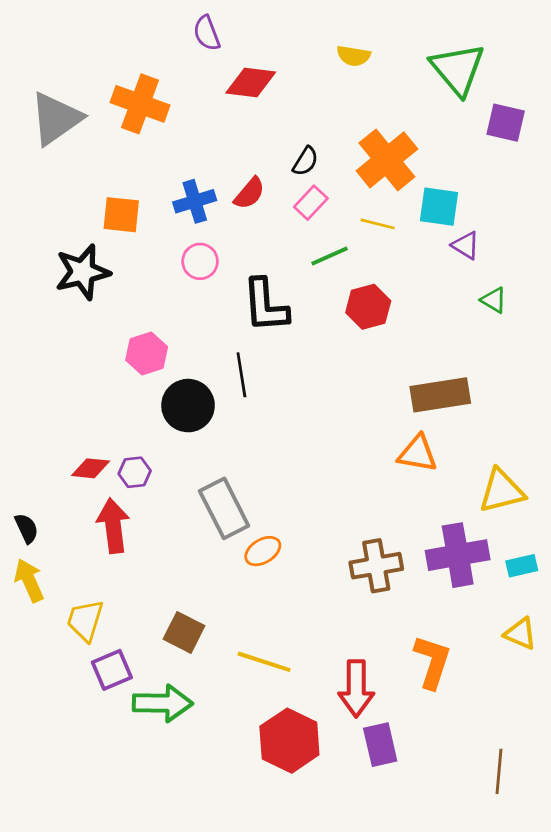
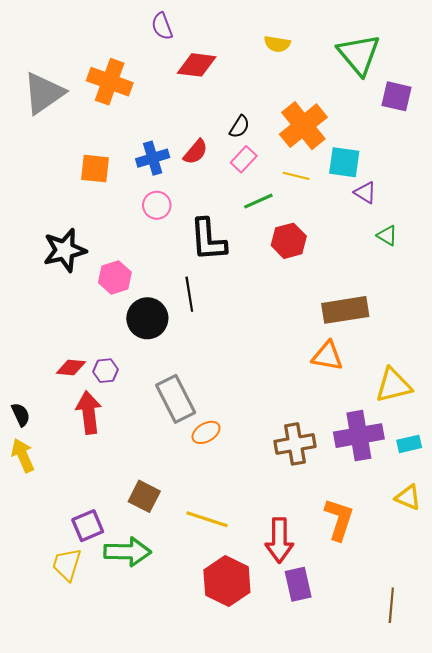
black star: (83, 272) -> (65, 250), moved
yellow trapezoid: (85, 620) -> (67, 564), moved

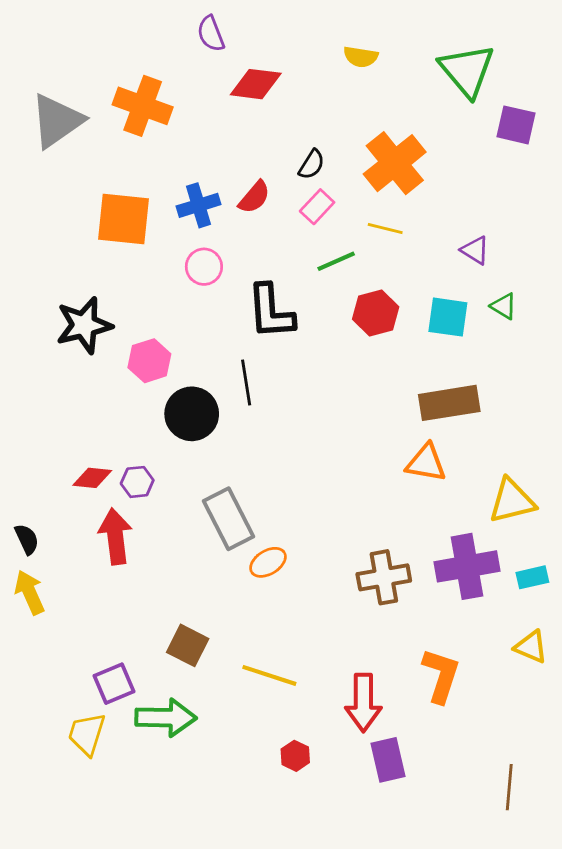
cyan square: (344, 162) -> (448, 317), moved
orange square: (95, 169) -> (124, 219), size x1.4
red hexagon: (227, 581) -> (295, 756), size x0.5

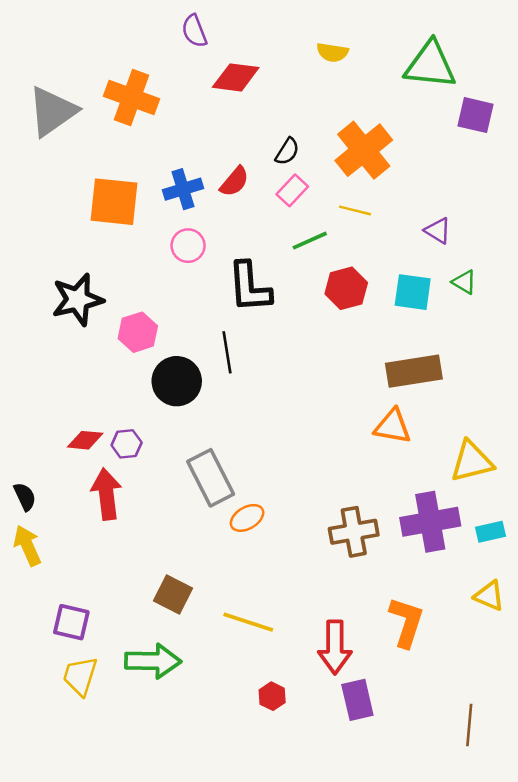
green triangle: (467, 70) -> (430, 65), turned -44
purple square: (114, 684) -> (71, 622), moved, turned 36

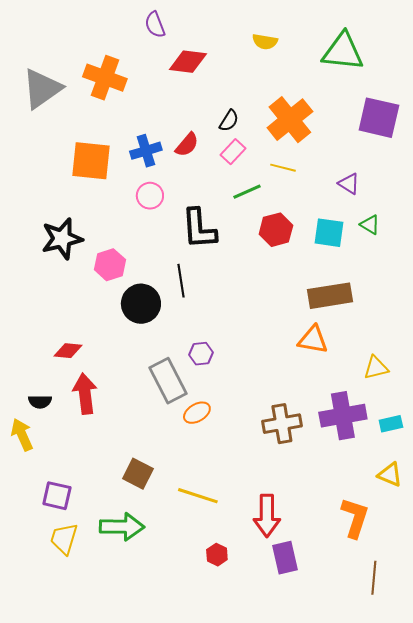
purple square: (475, 115) -> (379, 118), moved, size x1.4
purple hexagon: (127, 444) -> (201, 354), moved
yellow triangle: (472, 461) -> (376, 368), size x0.7
black semicircle: (25, 497) -> (40, 402), moved, turned 115
orange L-shape: (406, 622) -> (355, 518), moved

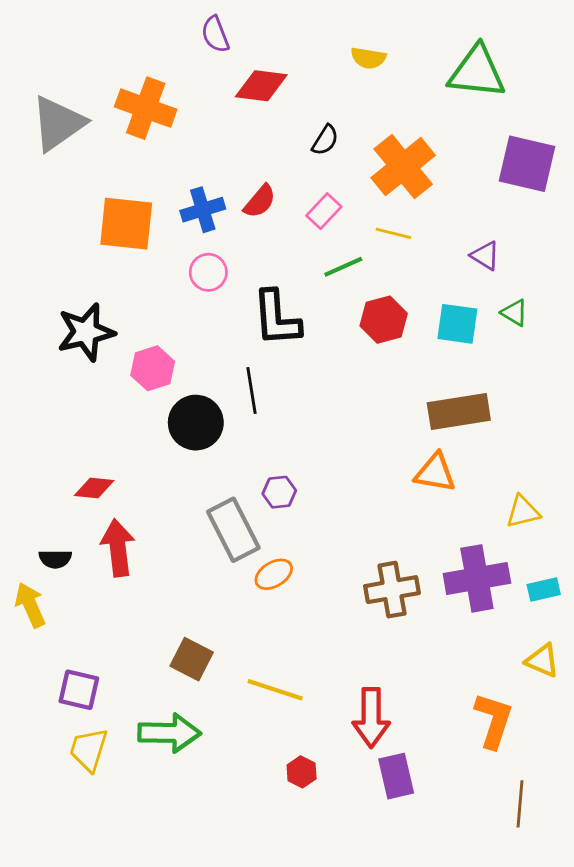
black semicircle: (229, 121) -> (325, 140), moved

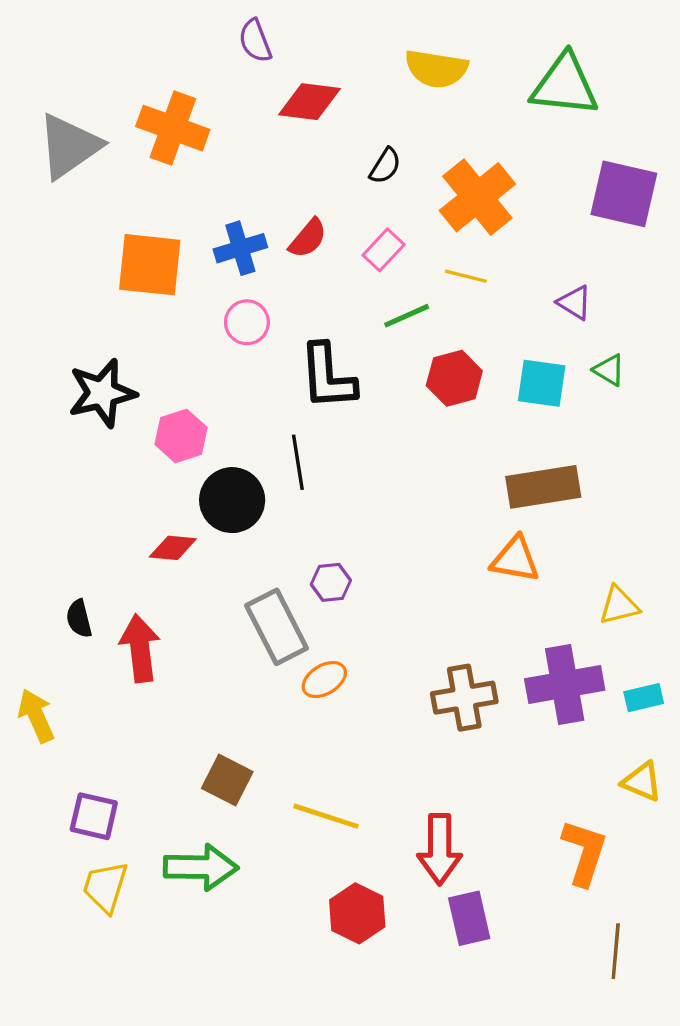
yellow semicircle: (368, 58) -> (436, 69), size x1.5
red diamond: (94, 488) -> (173, 548), moved
black semicircle: (55, 559) -> (79, 619), moved, turned 76
red hexagon: (302, 772) -> (357, 913), size x1.6

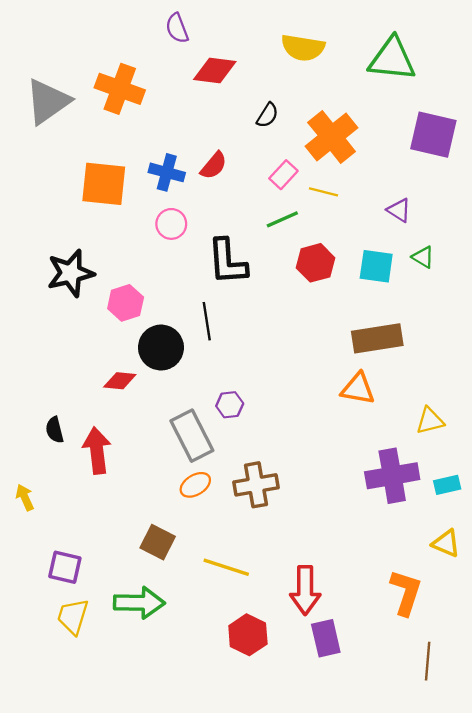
blue cross: (240, 248) -> (167, 172), turned 32
pink rectangle: (384, 250) -> (283, 175), moved
orange ellipse: (324, 680) -> (195, 485), moved
brown cross: (464, 698) -> (256, 485), moved
yellow arrow: (36, 716) -> (25, 497), size x0.7

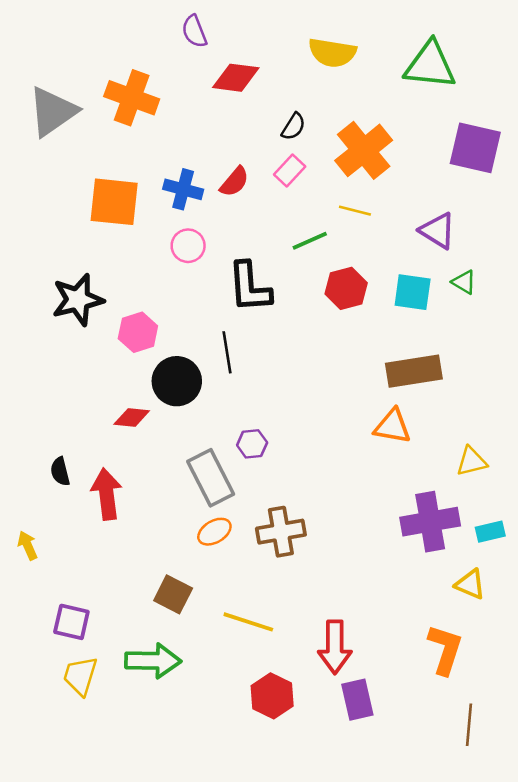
pink rectangle: (283, 175) -> (290, 170), moved
purple triangle: (399, 210) -> (438, 231), size x1.4
yellow triangle: (446, 543) -> (470, 584), moved

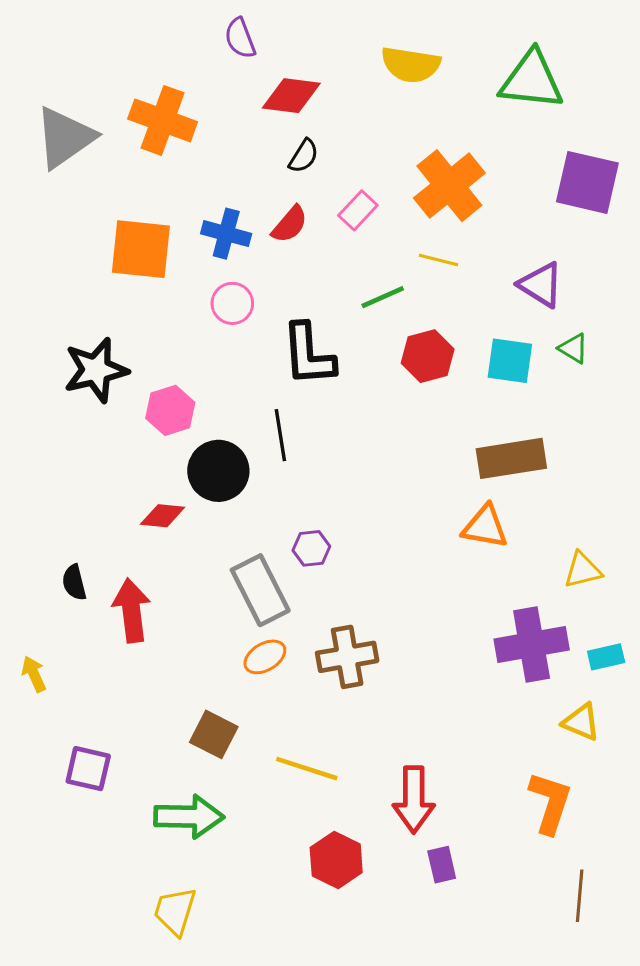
black semicircle: (293, 127) -> (304, 156), moved
yellow trapezoid: (80, 676) -> (175, 911), moved
purple rectangle: (357, 700) -> (442, 865), size x0.7

